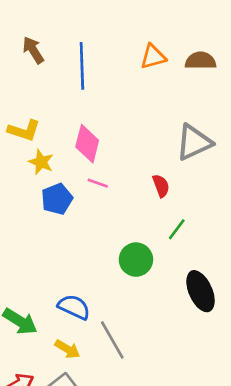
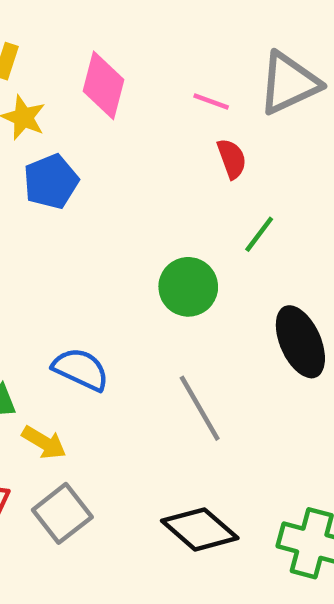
pink line: (98, 183) -> (211, 101), moved
gray line: (112, 340) -> (200, 408), moved
yellow arrow: (67, 349) -> (44, 442), moved

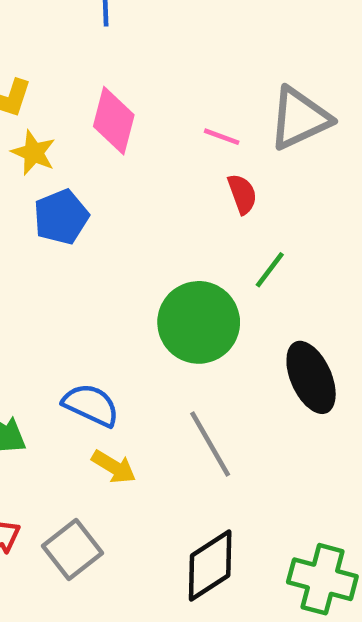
green circle: (188, 287) -> (199, 322), size x1.4
yellow arrow: (44, 442) -> (114, 467), moved
black diamond: (200, 529) -> (210, 565), turned -74

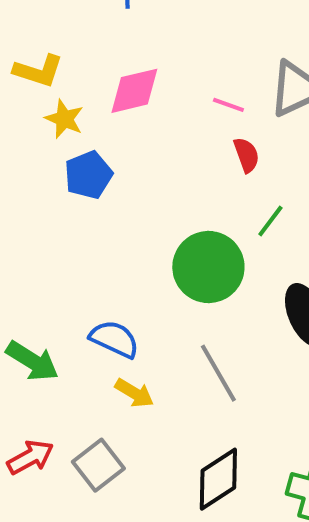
pink diamond: (114, 121) -> (134, 91), turned 62

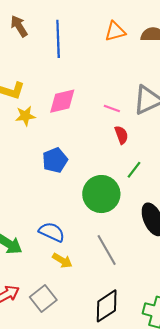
yellow star: (64, 119) -> (25, 116), turned -30
blue pentagon: (88, 175) -> (55, 160), moved

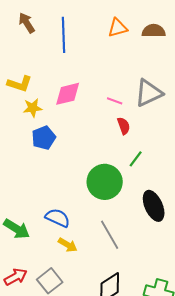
blue pentagon: (55, 160) -> (44, 138), moved

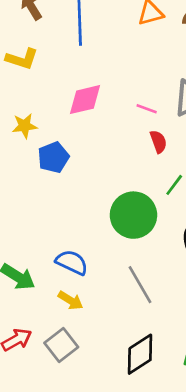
yellow L-shape: (20, 84) -> (22, 59), moved
yellow star: (33, 108) -> (25, 126), moved
yellow arrow: (68, 245) -> (70, 300), moved

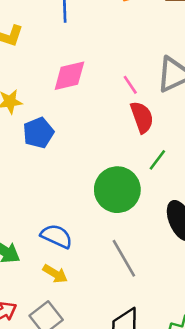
pink line: (147, 109) -> (130, 85), turned 36
red semicircle: (158, 142) -> (142, 117), size x1.4

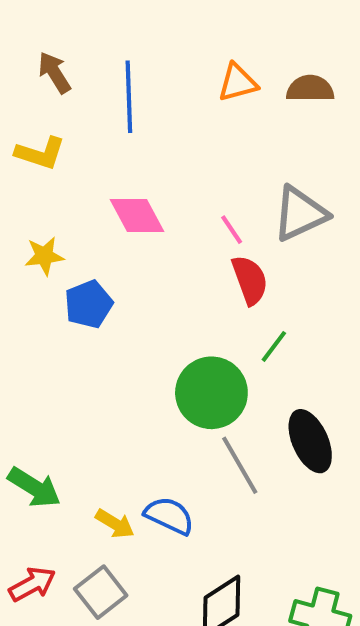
pink diamond: (69, 76) -> (137, 216), turned 75
blue semicircle: (57, 236) -> (169, 516), moved
gray line: (124, 258) -> (240, 465), moved

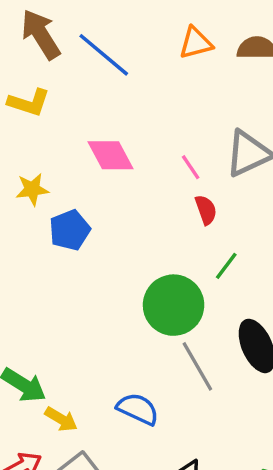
brown arrow: (54, 73) -> (41, 34), size x1.4
blue line: (129, 97) -> (104, 55), turned -48
red semicircle: (250, 280) -> (206, 210), size x0.7
yellow arrow: (115, 524) -> (61, 419), moved

